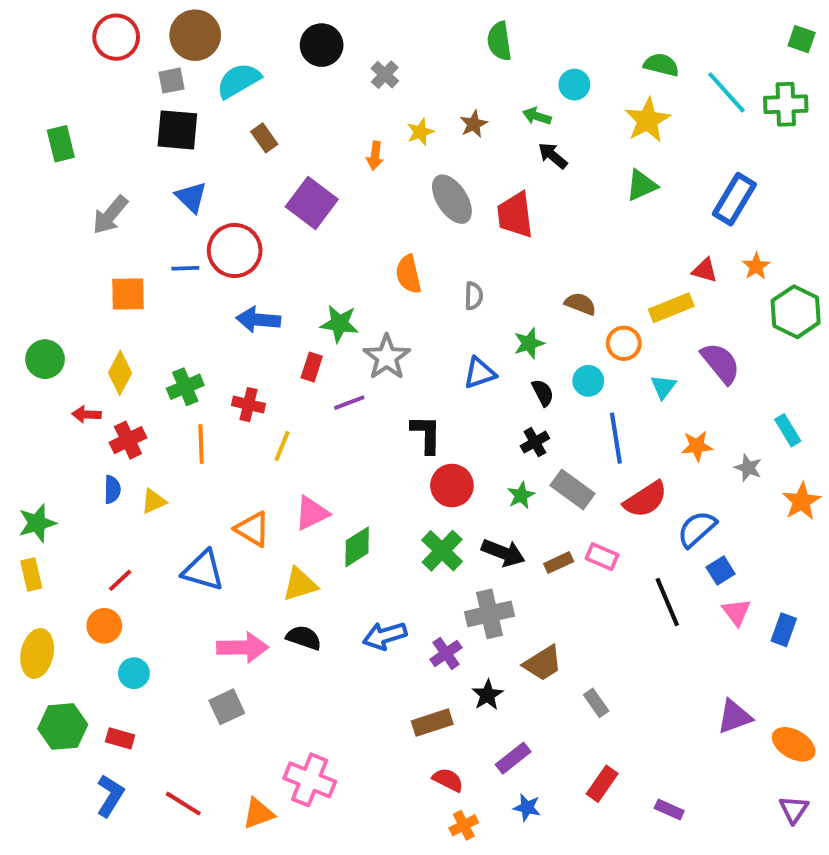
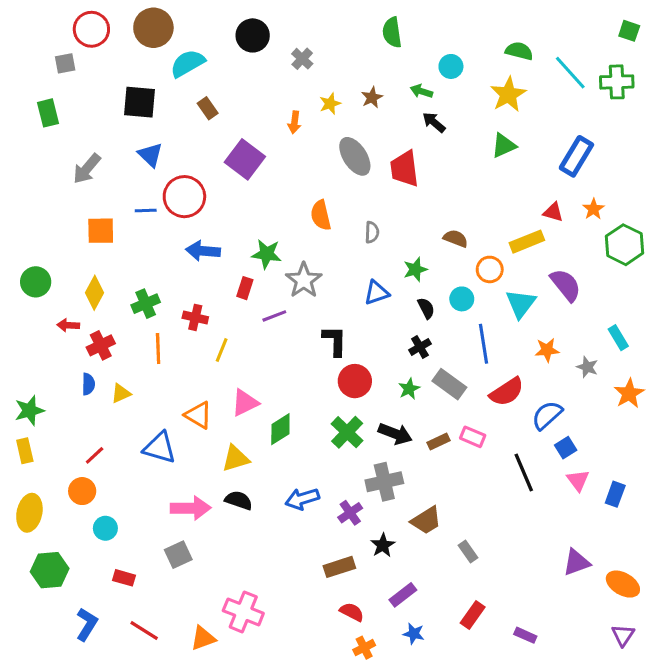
gray square: (171, 81) -> (65, 63), moved
cyan triangle: (663, 387) -> (521, 304), size x1.5
red rectangle: (120, 738) -> (124, 578), moved

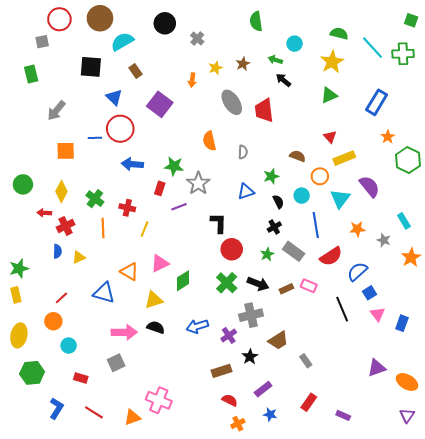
blue triangle: (150, 155) -> (114, 97), moved
red triangle: (553, 212) -> (330, 137), moved, turned 32
green cross: (146, 304) -> (95, 199), turned -30

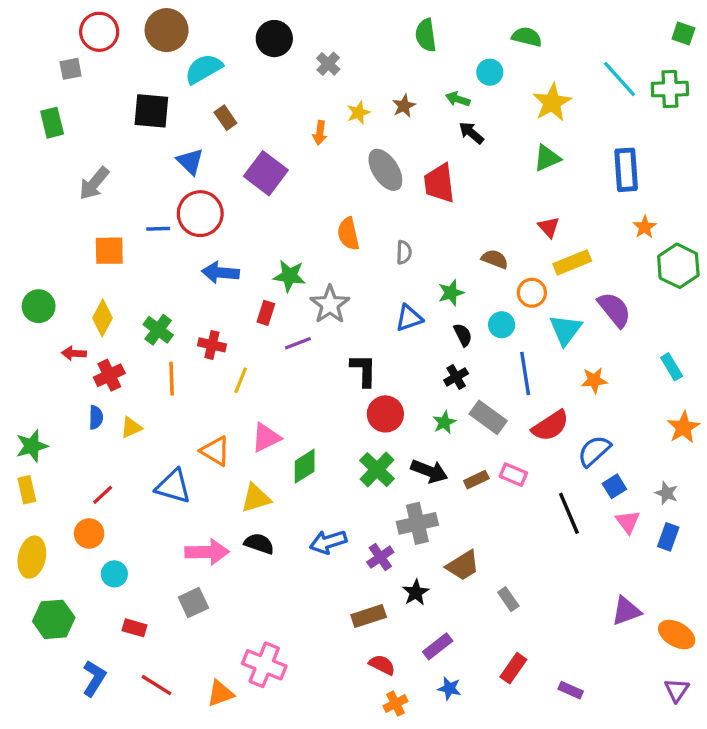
green semicircle: (339, 33) -> (527, 37), moved
blue rectangle: (377, 102) -> (626, 170), turned -35
gray star: (384, 240) -> (667, 493), moved

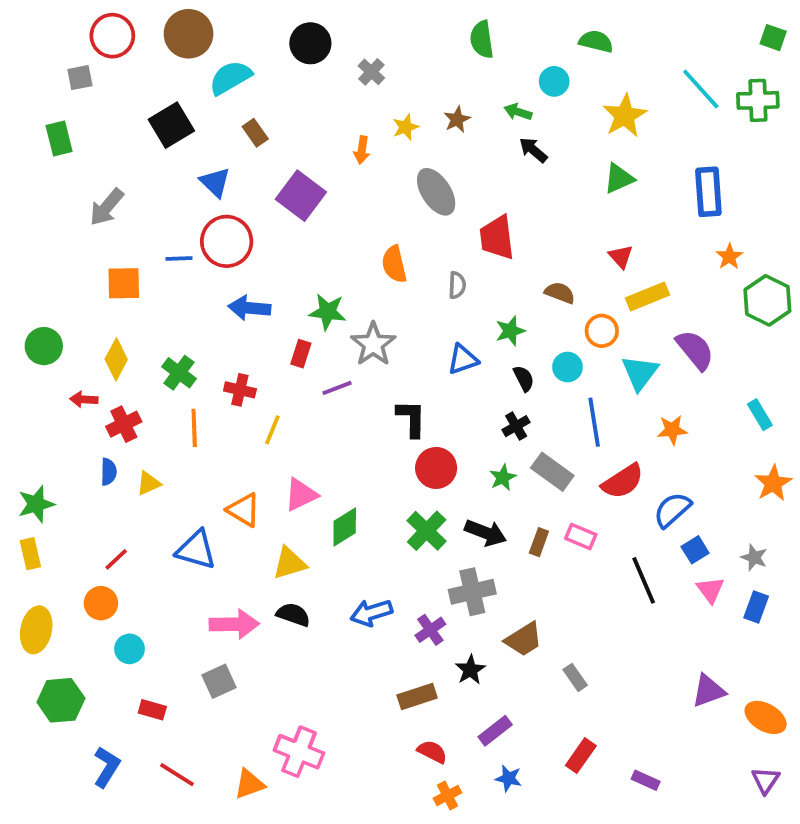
black square: (151, 111) -> (171, 125), turned -36
red trapezoid: (439, 183) -> (497, 238), moved
brown rectangle: (476, 480) -> (539, 542), turned -45

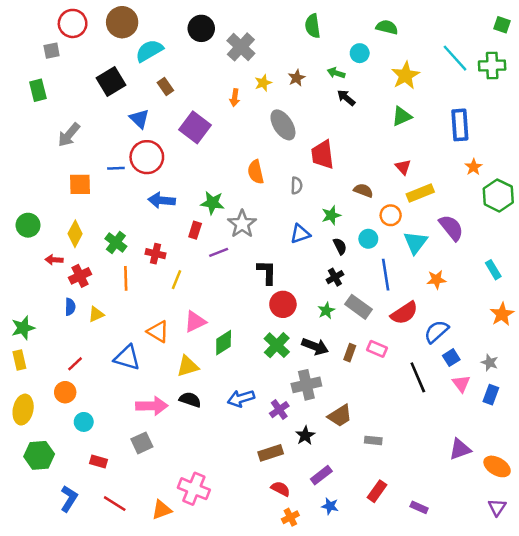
gray cross: (371, 72) -> (241, 47), size x1.6
gray rectangle: (575, 677) -> (373, 440), turned -49

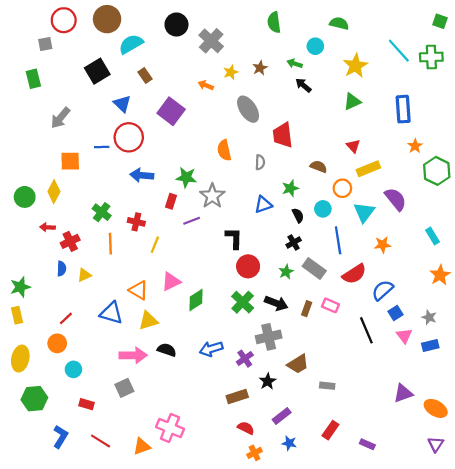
orange arrow: (235, 98) -> (206, 85), turned 104
yellow diamond: (75, 234) -> (54, 192), moved
yellow triangle: (188, 366) -> (148, 321), moved
blue rectangle: (491, 395) -> (430, 346), turned 56

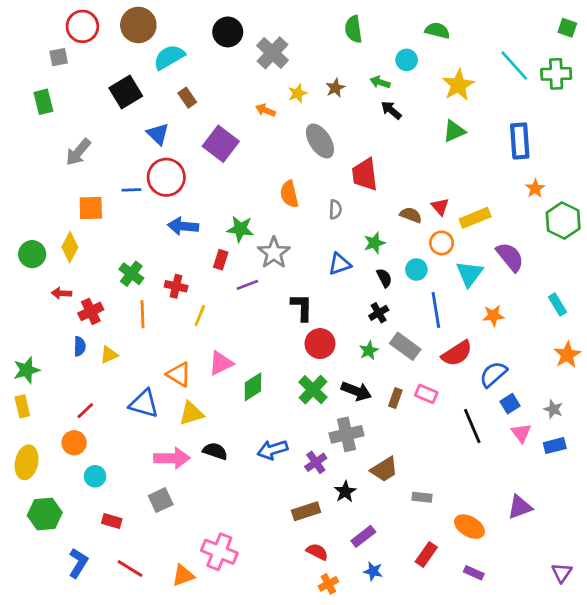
red triangle: (353, 146) -> (440, 207), moved
orange ellipse: (436, 408) -> (469, 527), moved

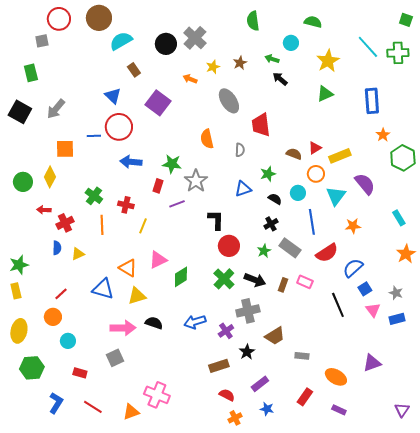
black circle: (228, 32) -> (166, 44), moved
black square: (126, 92) -> (20, 112), moved, turned -30
red triangle: (440, 207) -> (315, 148), turned 40
black semicircle: (384, 278) -> (275, 199), turned -32

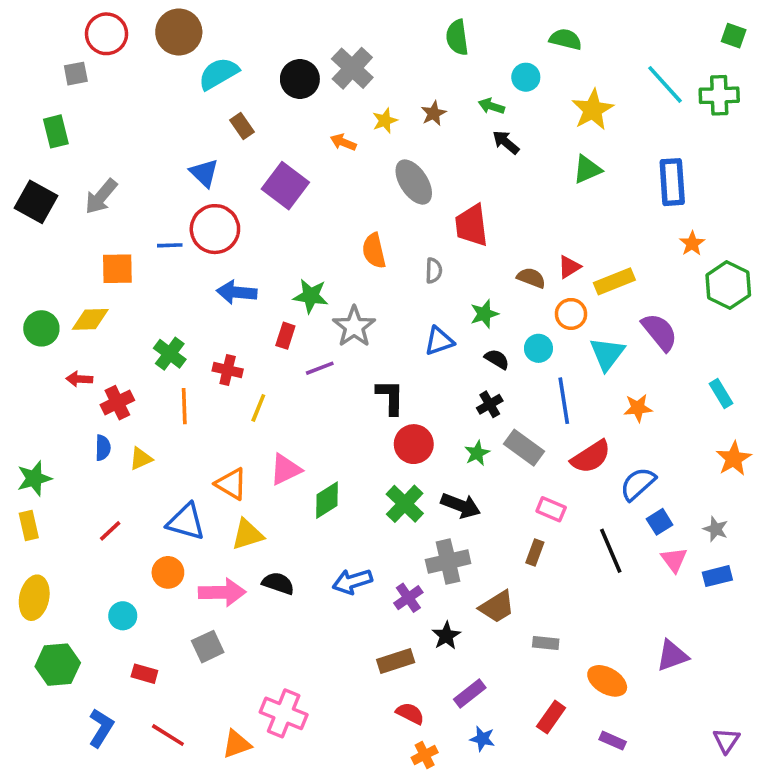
yellow diamond: (50, 177) -> (90, 319), turned 60
brown rectangle: (283, 285) -> (535, 553), moved
orange circle: (53, 317) -> (168, 572), moved

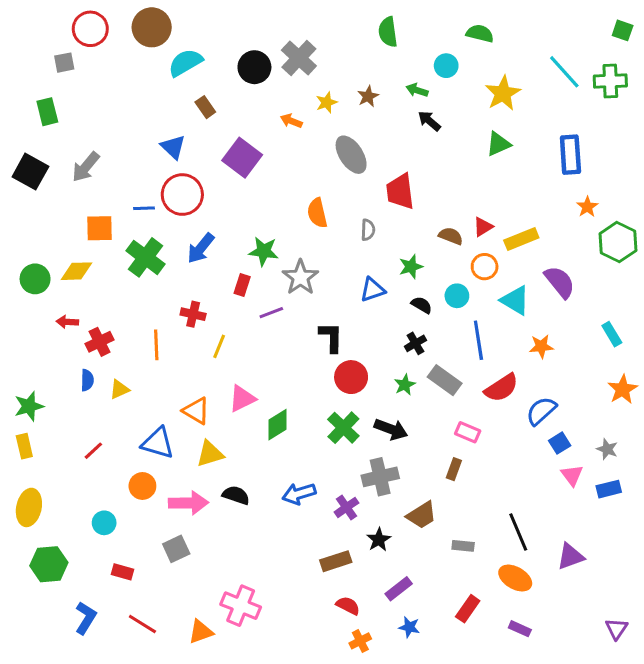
blue arrow: (237, 292) -> (201, 248), turned -56
green cross: (170, 354) -> (146, 257), moved, size x1.4
cyan triangle: (607, 354) -> (515, 300), turned -36
black line: (611, 551) -> (518, 532), moved

